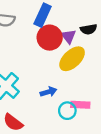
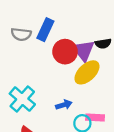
blue rectangle: (43, 15) -> (45, 30), moved
purple triangle: (69, 36) -> (84, 50), size x1.5

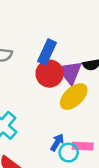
blue rectangle: (45, 30) -> (47, 52), moved
blue arrow: (64, 105) -> (57, 142), moved, turned -42

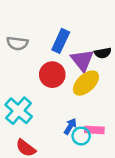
red circle: (50, 74) -> (52, 75), moved

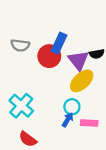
red circle: (52, 75) -> (49, 56), moved
cyan circle: (81, 136) -> (72, 107), moved

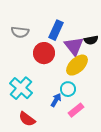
red circle: (49, 56) -> (44, 53), moved
blue arrow: (68, 120) -> (56, 100), moved
pink rectangle: (89, 123) -> (76, 110), moved, turned -42

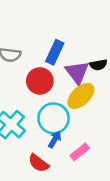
cyan circle: (68, 89) -> (54, 118), moved, size x1.6
red semicircle: (27, 119) -> (39, 163), moved

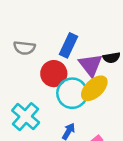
cyan circle: (54, 118) -> (72, 93), moved

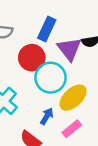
yellow ellipse: (94, 88) -> (73, 98), moved

